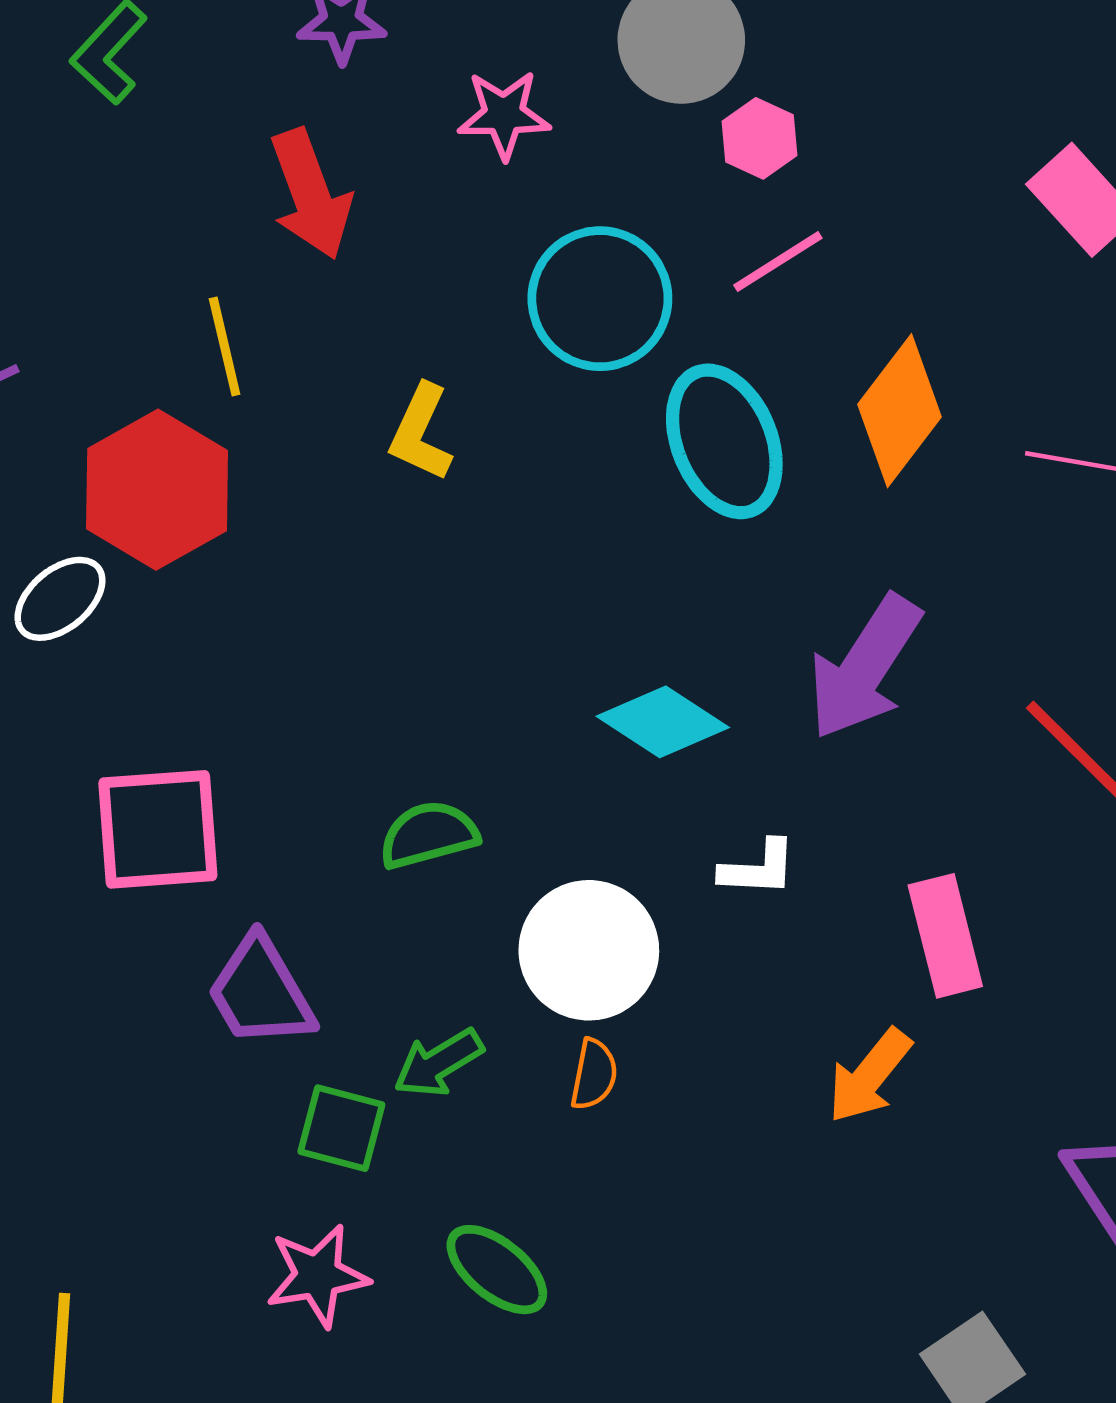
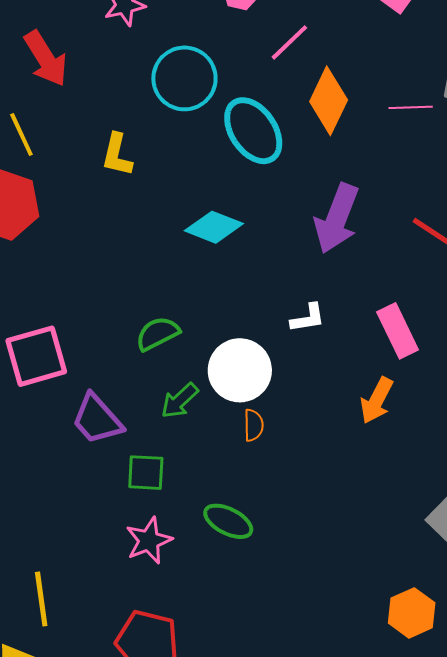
pink line: (778, 262) -> (289, 42), moved
cyan diamond: (663, 722) -> (214, 227), moved
green arrow: (438, 1063) -> (180, 401), moved

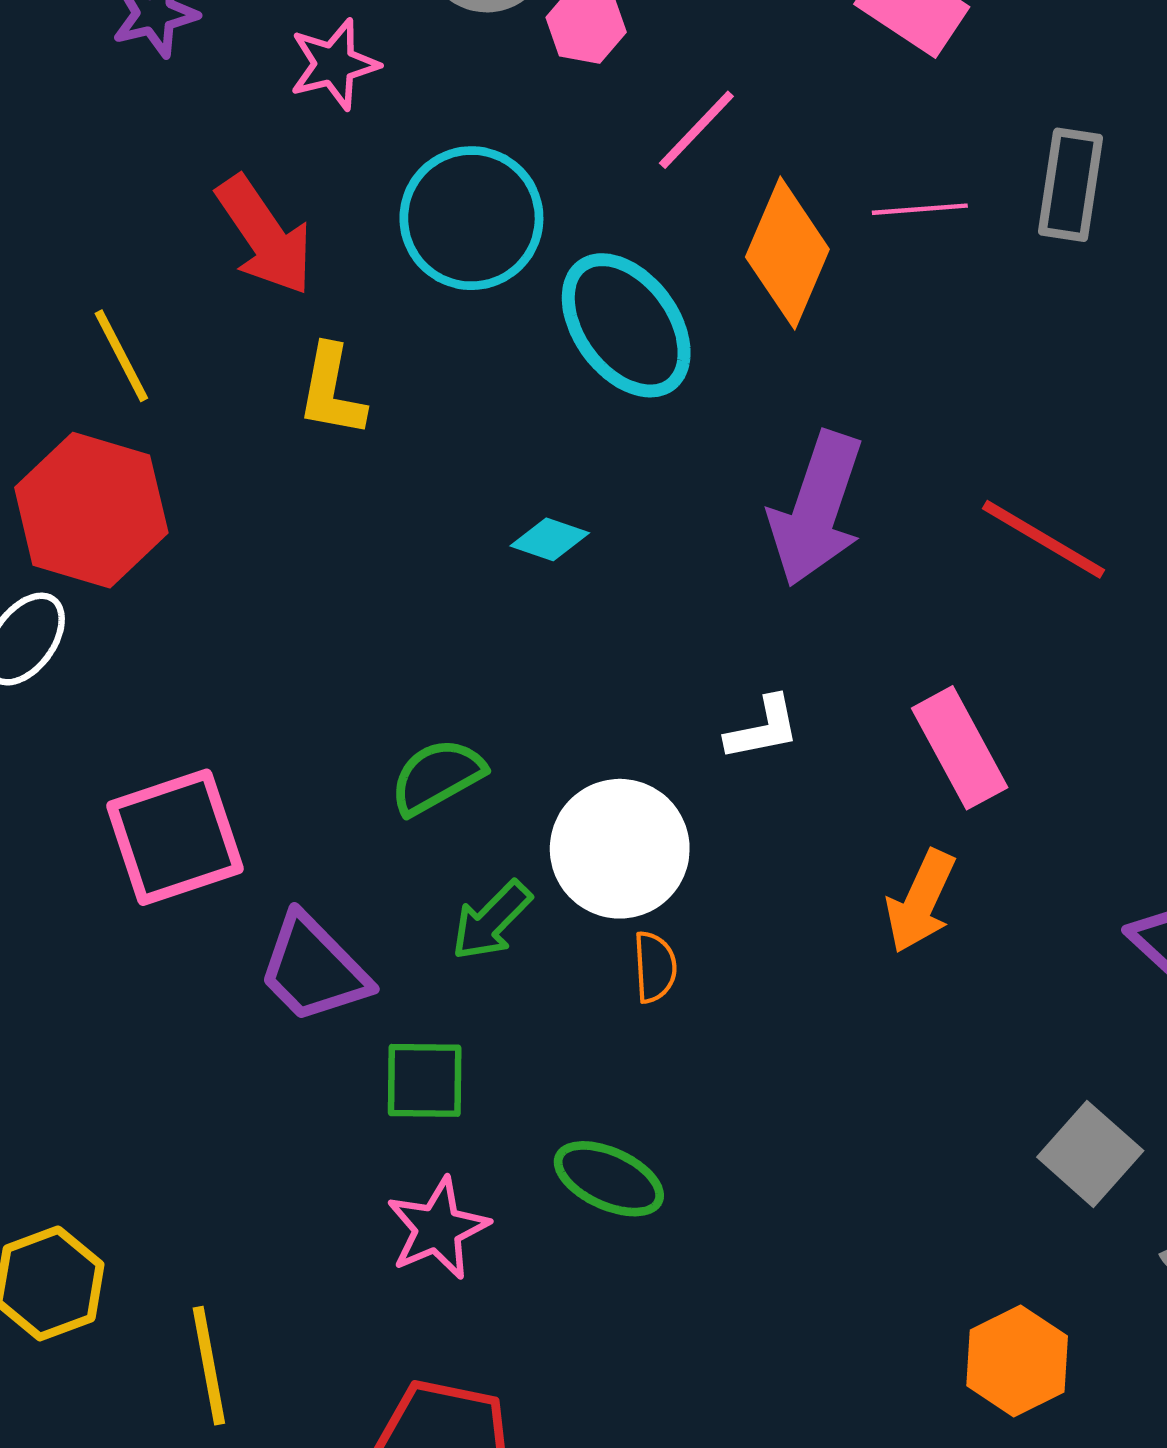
red arrow: (46, 59) -> (265, 235), moved
pink line: (411, 107) -> (920, 209), moved
cyan diamond: (214, 227) -> (550, 539), size x0.6

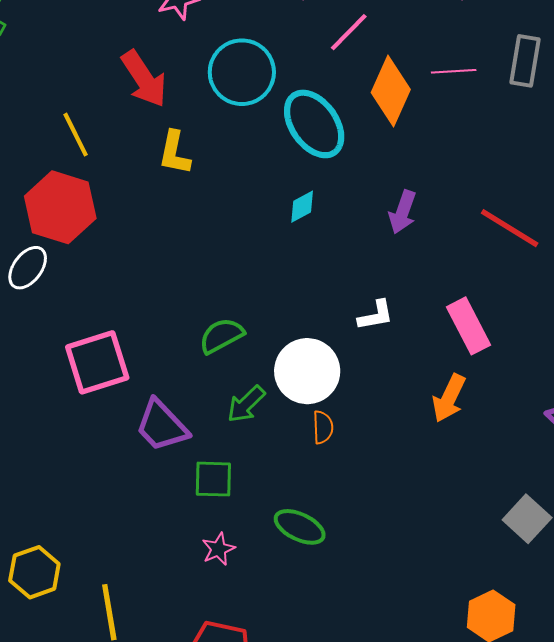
purple arrow: (816, 509) -> (403, 212), size x0.6
cyan diamond: (550, 539) -> (302, 207), moved, turned -48
pink star: (438, 1228) -> (218, 549), size x0.7

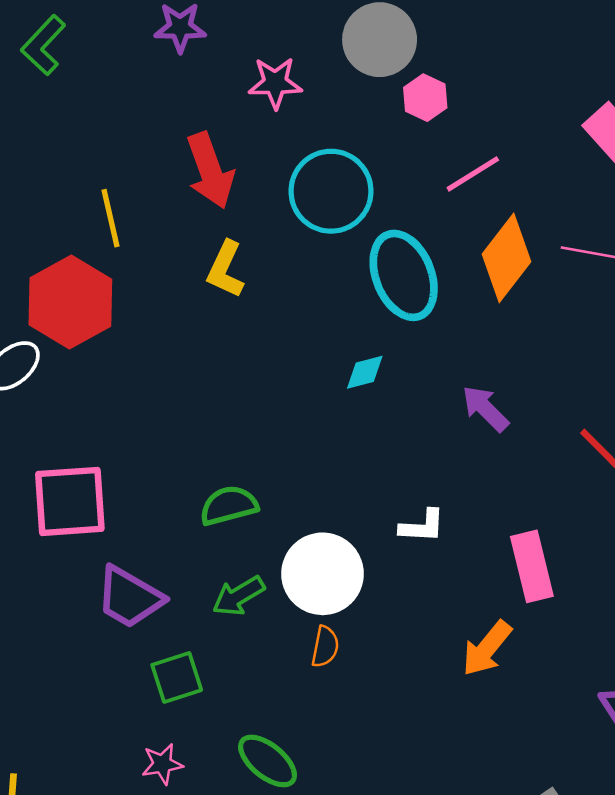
purple arrow: (403, 212) -> (485, 409), turned 102
purple trapezoid: (162, 426) -> (130, 597), turned -30
green square: (213, 479) -> (177, 677), turned -33

